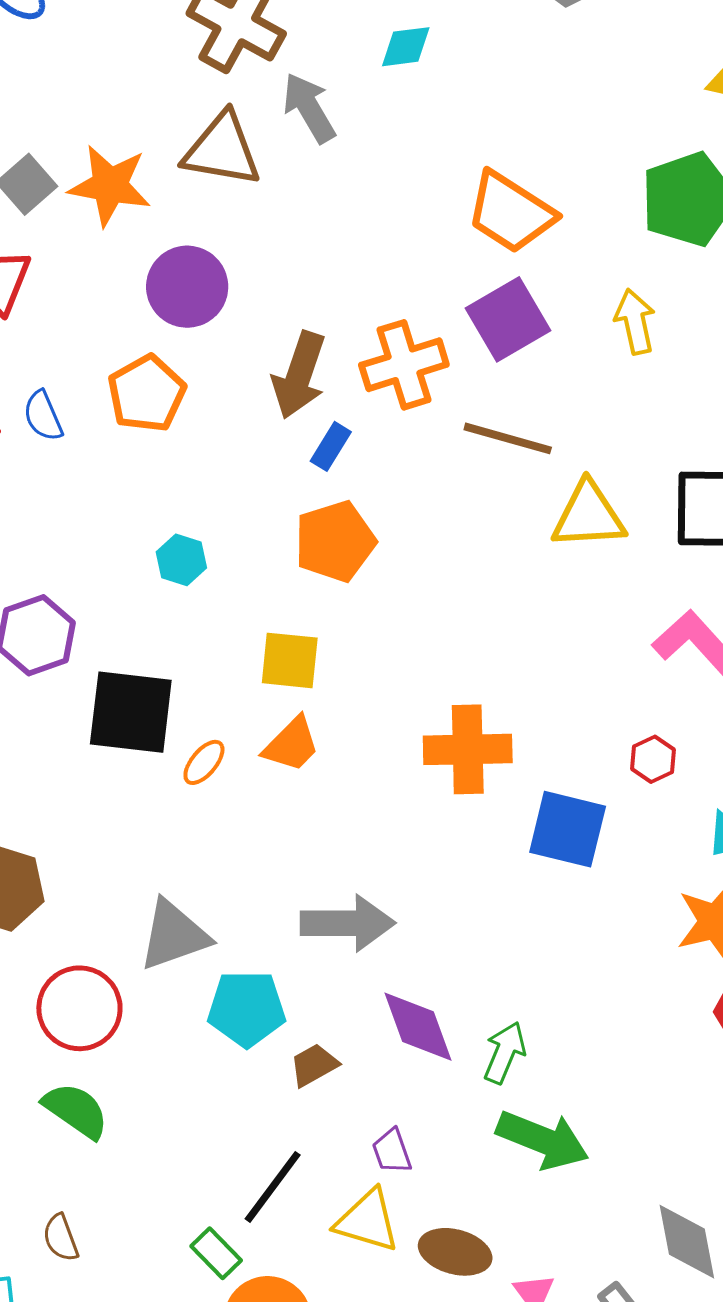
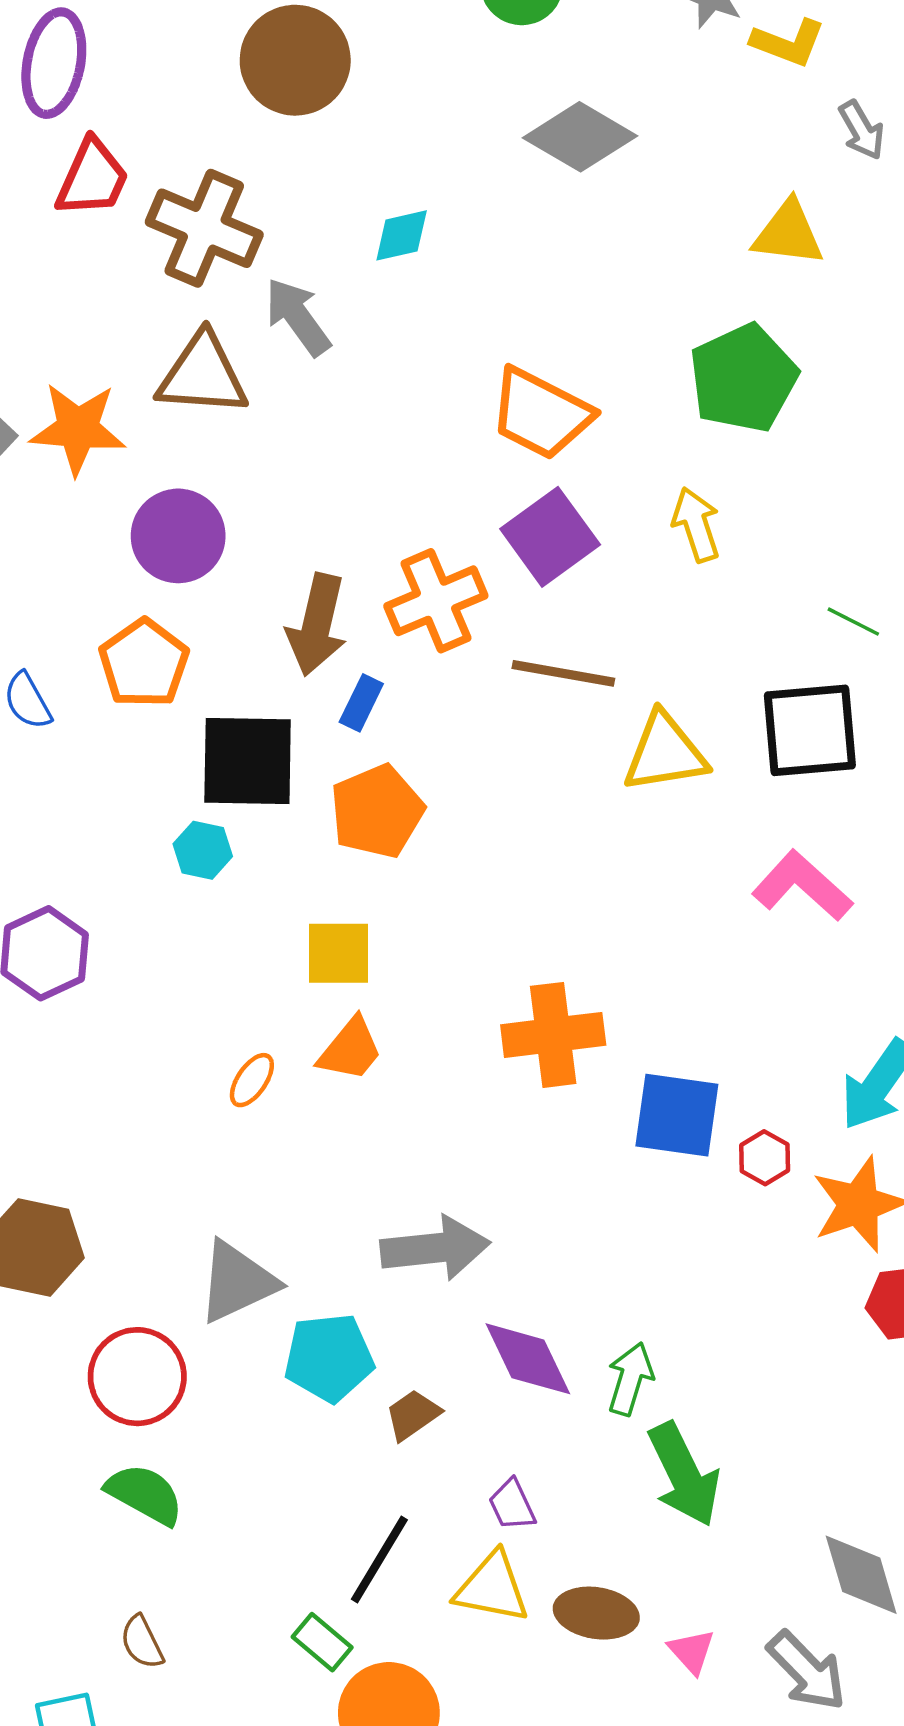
black square: (131, 712) -> (248, 761), moved
red hexagon: (653, 759) -> (765, 1158), moved
green arrow: (543, 1140) -> (684, 1474), turned 48

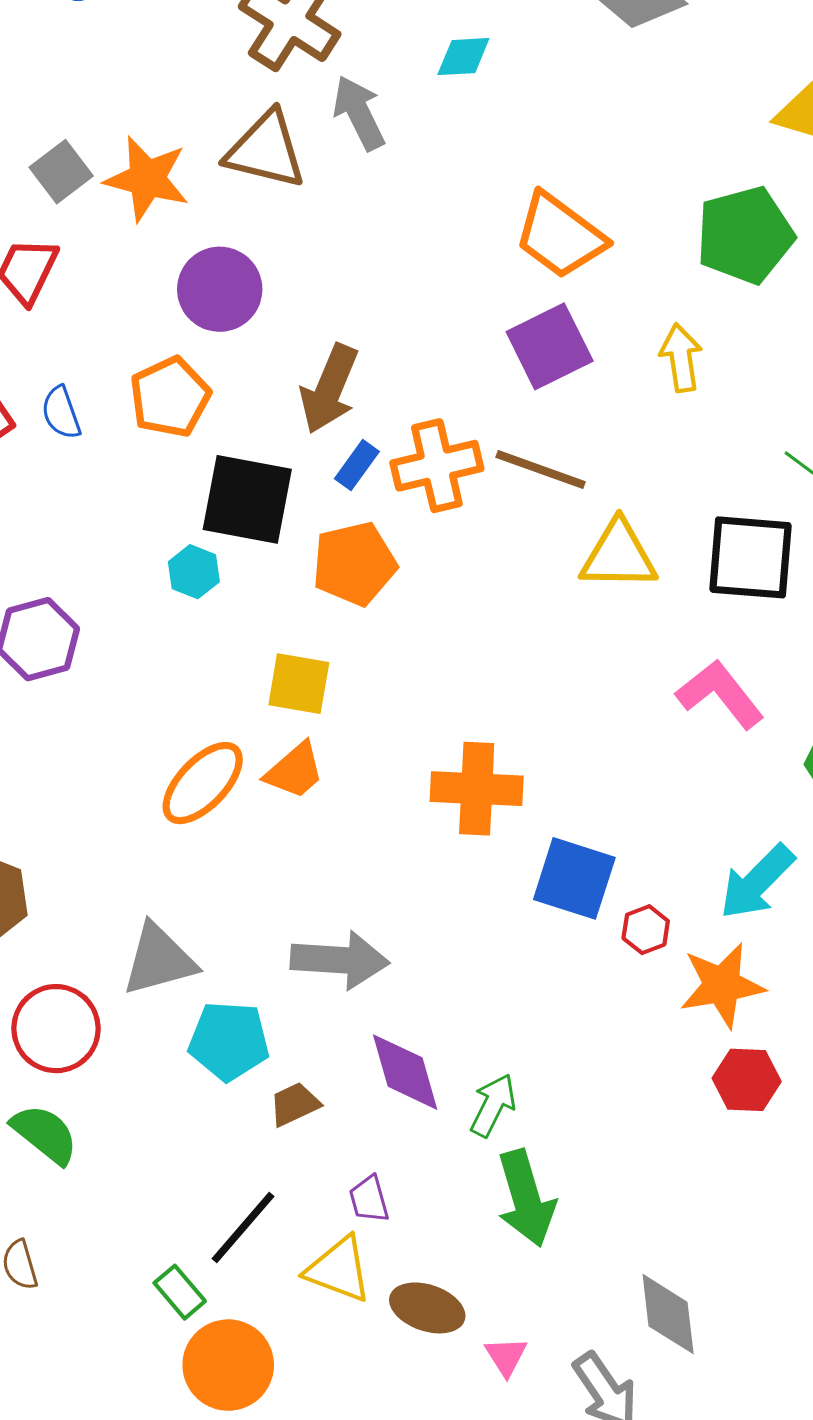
orange cross: (436, 601) -> (437, 466), moved
orange ellipse: (252, 1080) -> (203, 783), size x1.8

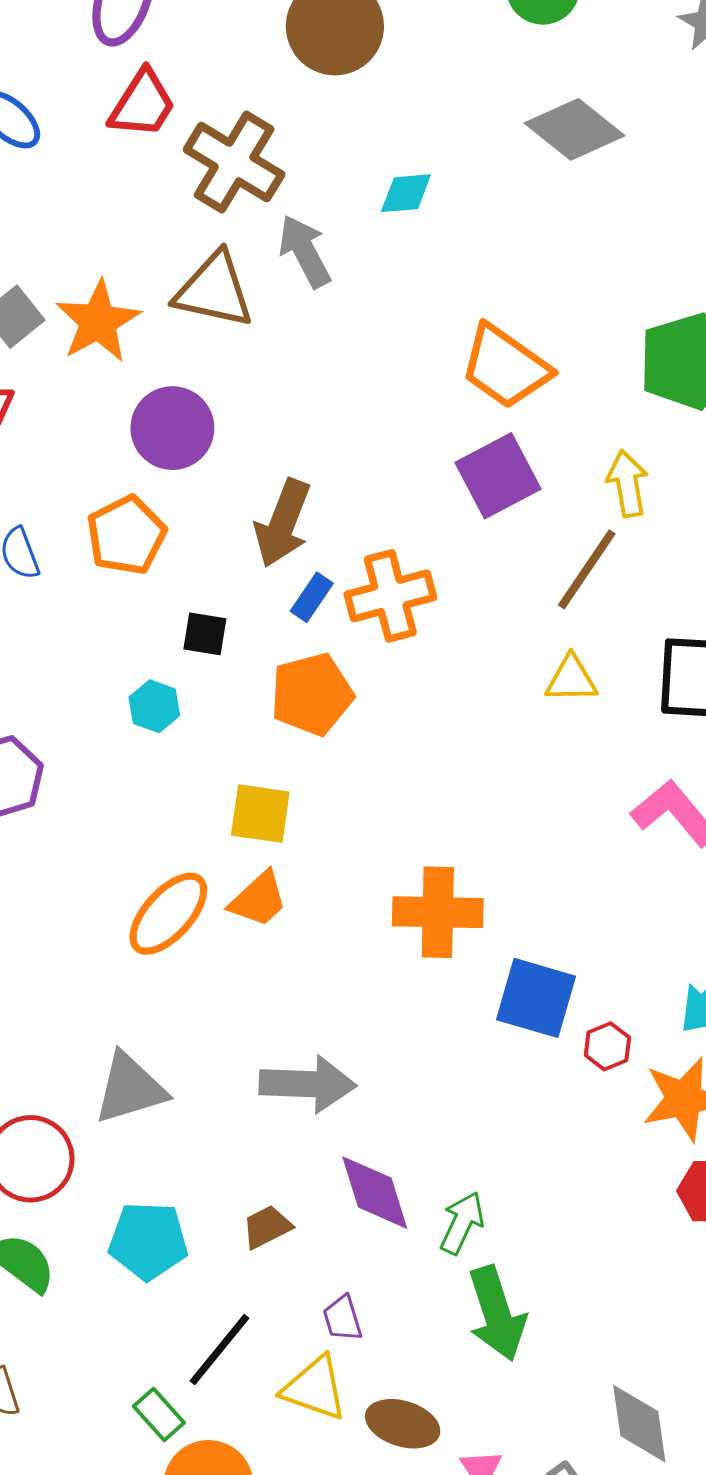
orange star: (147, 179) -> (98, 321), turned 30
brown line: (541, 470) -> (587, 569), moved, turned -74
black square: (247, 499) -> (205, 634), size x0.5
yellow triangle: (619, 555) -> (571, 679), size x0.7
cyan pentagon: (229, 1041) -> (148, 1241), moved

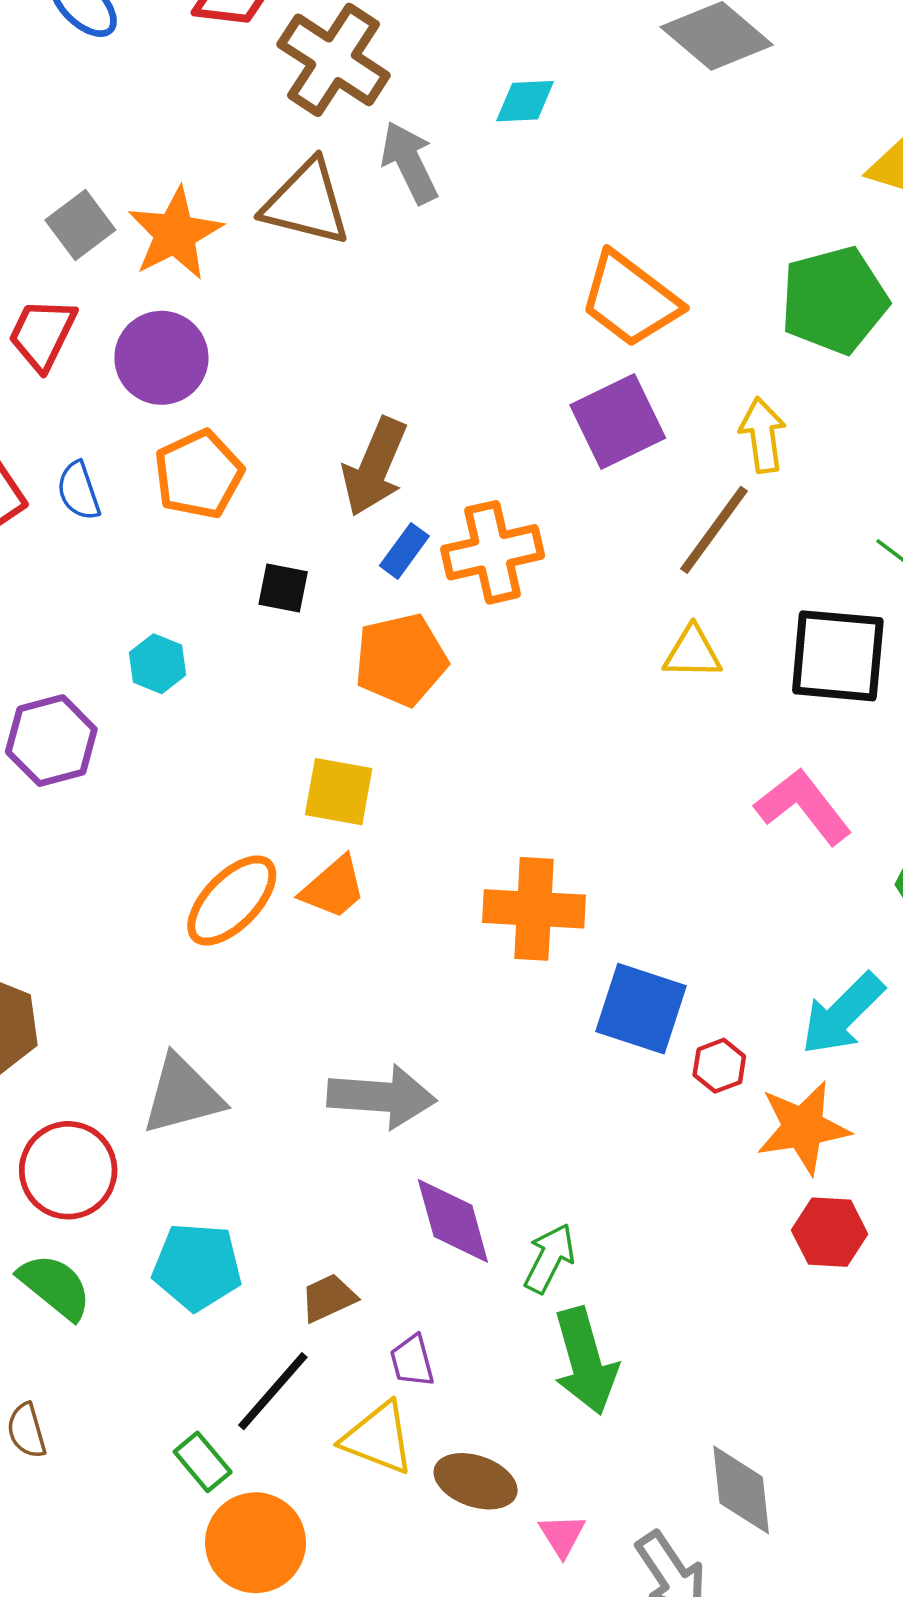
purple circle: (172, 428) -> (161, 358), moved
cyan hexagon: (154, 706) -> (158, 664), moved
brown trapezoid: (267, 1227) -> (328, 1298), moved

